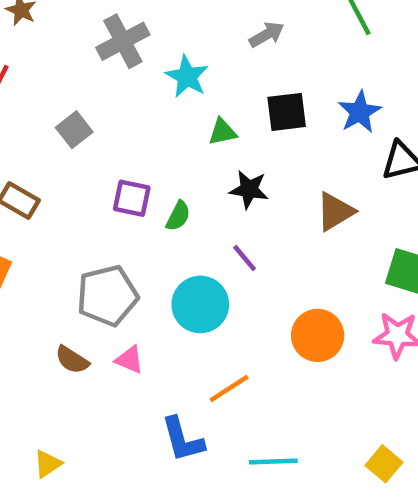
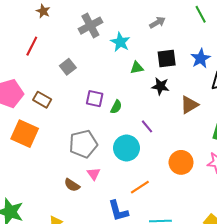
black star: (249, 189) -> (160, 86), moved
brown semicircle: (72, 360) -> (72, 185), moved
pink triangle: (130, 360) -> (94, 174), turned 32

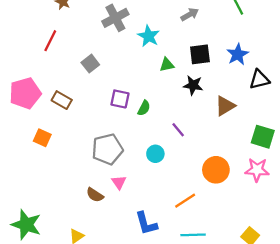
orange square: (25, 134) -> (42, 138), size x0.6
cyan circle: (126, 148) -> (155, 154), size x0.6
orange line: (140, 187) -> (185, 201), moved

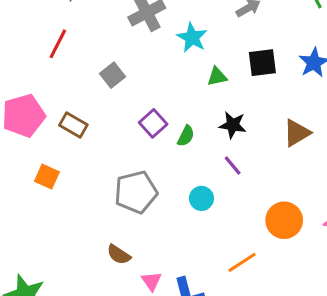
black star: (193, 85) -> (233, 125), moved
purple square: (120, 99) -> (153, 123), turned 36
pink triangle: (119, 182) -> (151, 281), moved

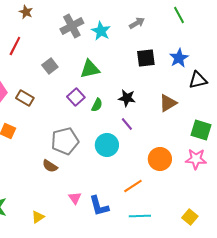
cyan star: (192, 38) -> (101, 31), moved
green triangle: (217, 77) -> (90, 69), moved, size x1.5
cyan circle: (201, 198) -> (107, 145), size x1.5
brown semicircle: (119, 255) -> (50, 166), moved

